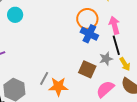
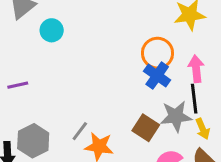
gray star: (106, 59) -> (176, 116), size x1.5

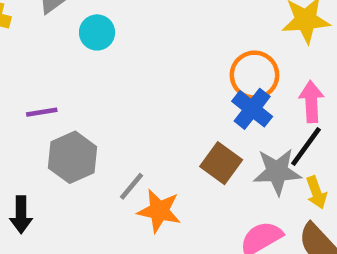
black line: (194, 99) -> (306, 146), turned 40
brown square: (146, 128) -> (221, 163), moved
gray hexagon: (33, 141) -> (72, 157), moved

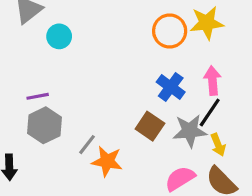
orange circle: (254, 75) -> (170, 31), moved
purple line: (42, 112) -> (38, 96), moved

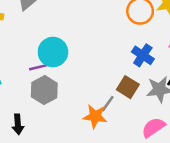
cyan circle: (59, 36) -> (53, 52), moved, size x1.5
gray line: (87, 145) -> (108, 104), moved

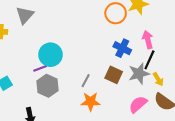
gray line: (108, 104) -> (86, 81), moved

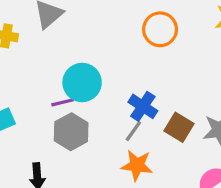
orange circle: (116, 13) -> (160, 29), moved
blue cross: (122, 48) -> (143, 106), moved

